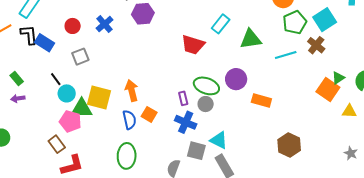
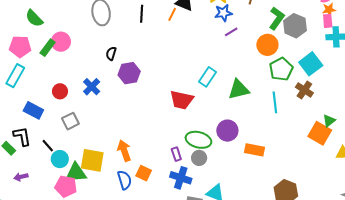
black L-shape: (29, 35) -> (22, 136), moved
cyan line: (286, 55) -> (275, 102), turned -75
purple arrow: (18, 98) -> (21, 177), moved

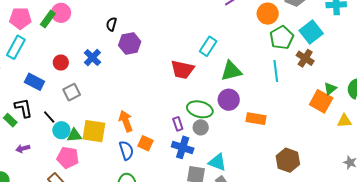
green triangle: (239, 89) -> (231, 71), moved
green triangle: (76, 173) -> (74, 135), moved, size x0.7

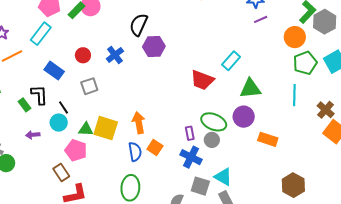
black semicircle: (111, 24) -> (139, 25), size x1.6
brown cross: (305, 58) -> (326, 110), moved
cyan circle: (61, 130) -> (59, 123), moved

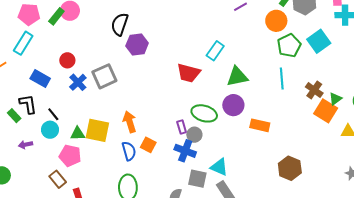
blue cross: (115, 55) -> (78, 82), moved
gray square: (89, 86) -> (104, 76), moved, size x1.4
gray circle: (212, 140) -> (194, 135), moved

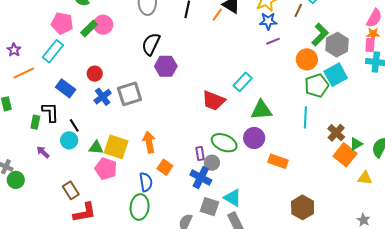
cyan square: (319, 41) -> (336, 75), moved
green rectangle: (14, 116) -> (35, 122), turned 48
purple arrow: (26, 145) -> (43, 152), turned 48
blue semicircle: (129, 151) -> (146, 182), moved
pink pentagon: (70, 156) -> (106, 169), moved

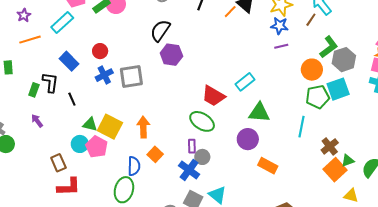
cyan circle: (69, 140) -> (80, 144), moved
green ellipse: (224, 143) -> (202, 121), moved

